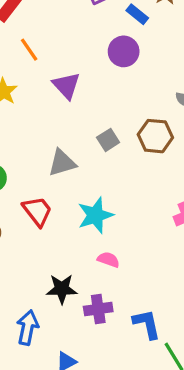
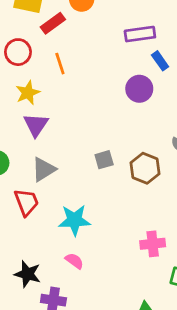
purple triangle: (66, 85) -> (36, 125), moved
gray triangle: (62, 163) -> (44, 169), moved, turned -32

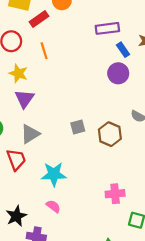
purple circle: (139, 89) -> (118, 73), moved
yellow star: (28, 93) -> (18, 73), turned -30
black star: (28, 274) -> (16, 216), turned 30

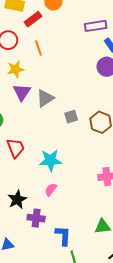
yellow star: (18, 73) -> (16, 69), turned -30
gray triangle: (30, 134) -> (45, 98), moved
pink semicircle: (53, 206) -> (51, 190), turned -88

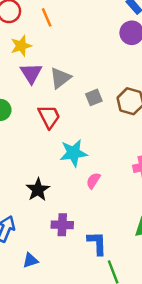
red trapezoid: (16, 148) -> (49, 117), moved
pink semicircle: (51, 190) -> (93, 181), moved
black star: (17, 200) -> (38, 190), moved

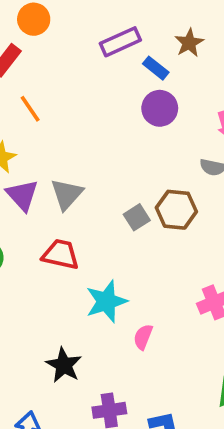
gray square: (94, 97) -> (137, 217), moved
red trapezoid: (49, 117) -> (61, 254), turned -40

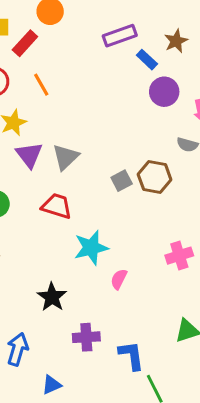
purple circle: (160, 108) -> (164, 92), moved

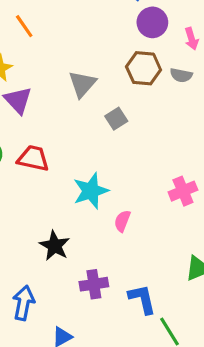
gray triangle: (66, 157) -> (82, 84), moved
brown hexagon: (155, 177) -> (144, 68), moved
red trapezoid: (57, 206) -> (33, 158), moved

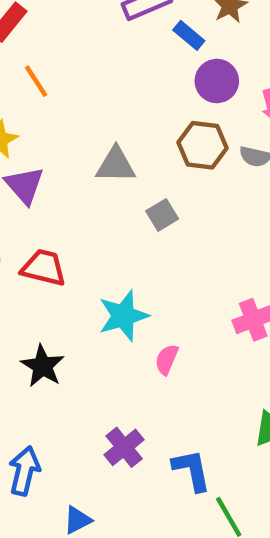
gray triangle: (82, 84) -> (116, 165), turned 48
black star: (55, 246) -> (43, 366), moved
purple cross: (94, 284) -> (124, 447), turned -32

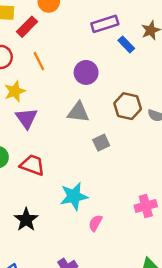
purple circle: (217, 81) -> (86, 72), moved

